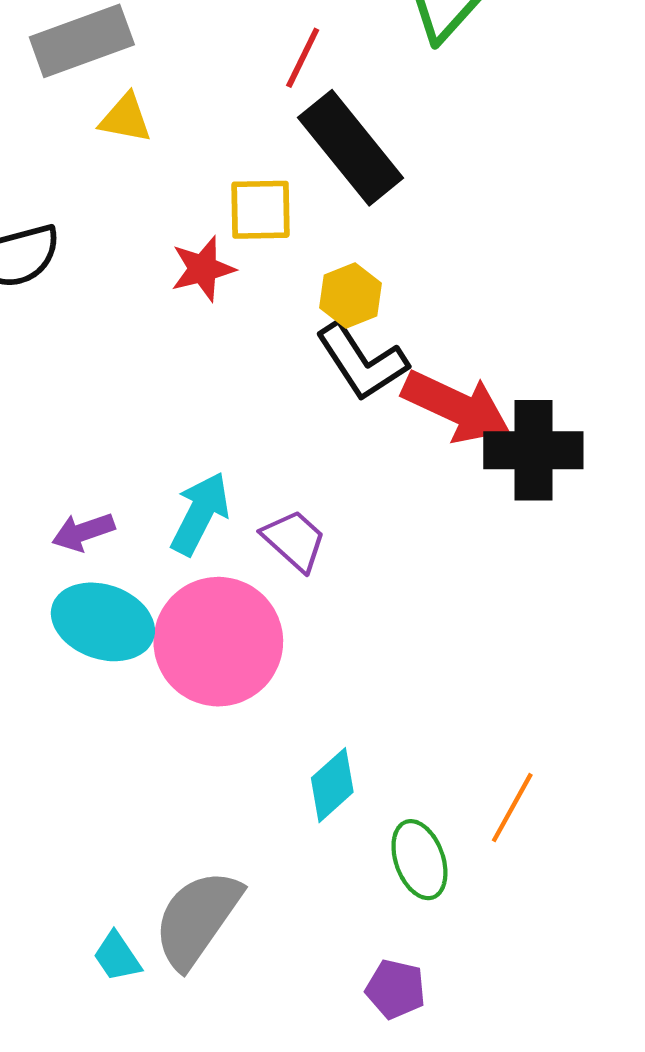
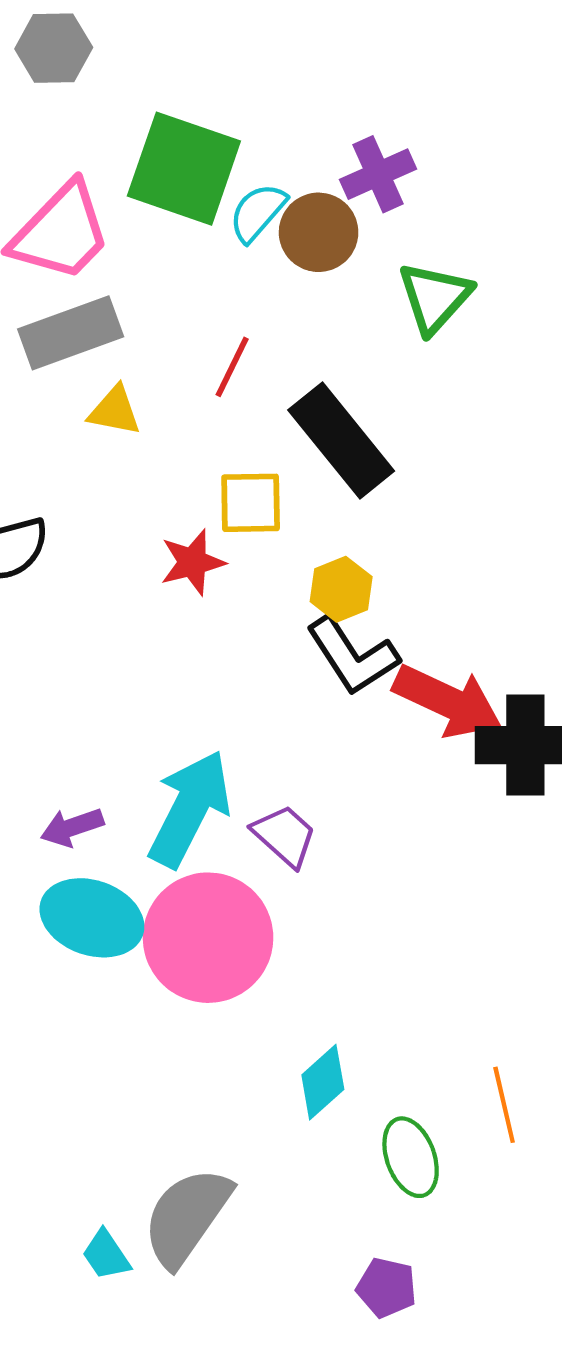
red line: (303, 58) -> (232, 367), moved
cyan arrow: (200, 514) -> (190, 809), size x1.4
orange line: (512, 808) -> (504, 1105), turned -42

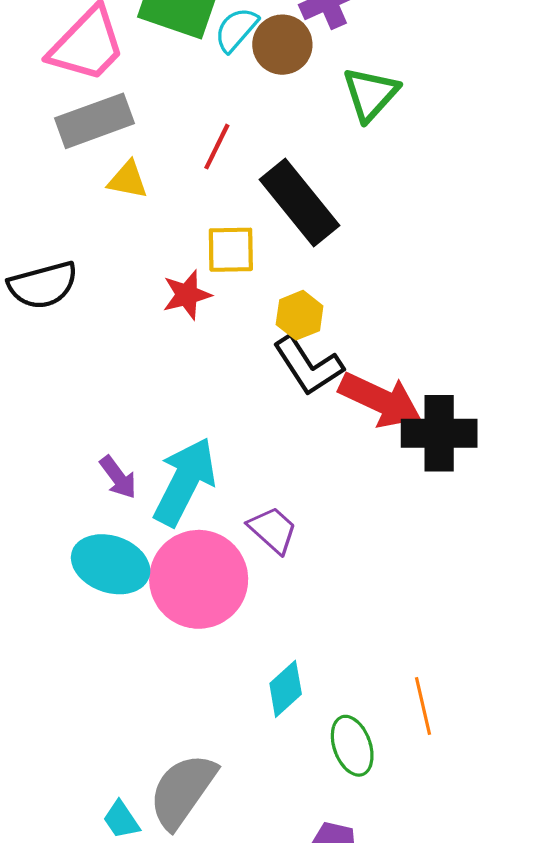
purple arrow: (72, 827) -> (118, 477), moved, turned -108
purple trapezoid: (285, 836) -> (273, 530), moved

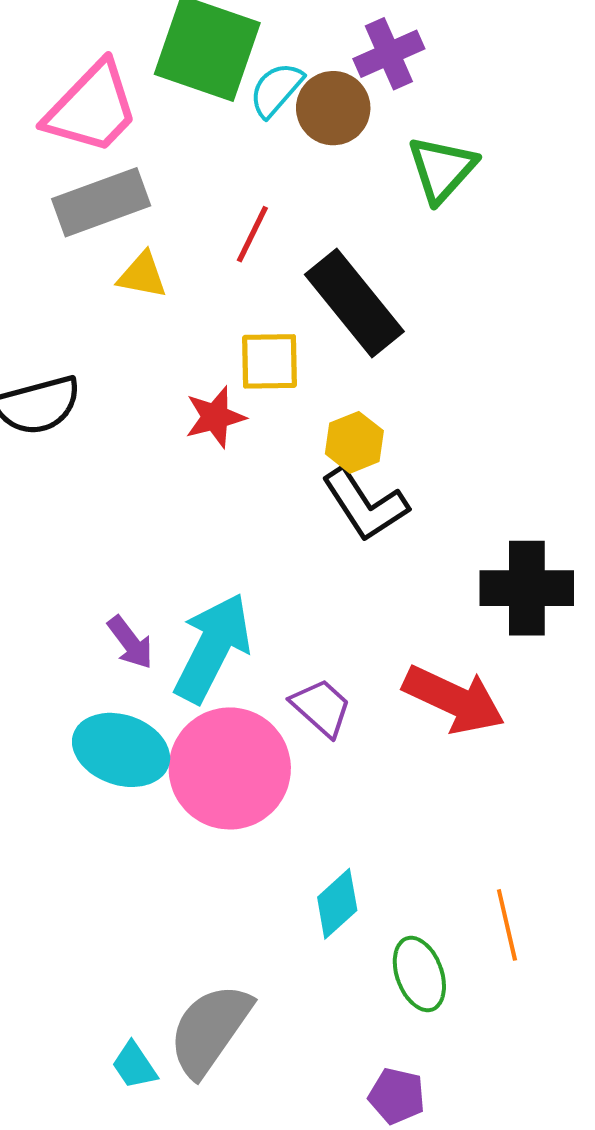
red arrow: (380, 400) -> (454, 700), moved

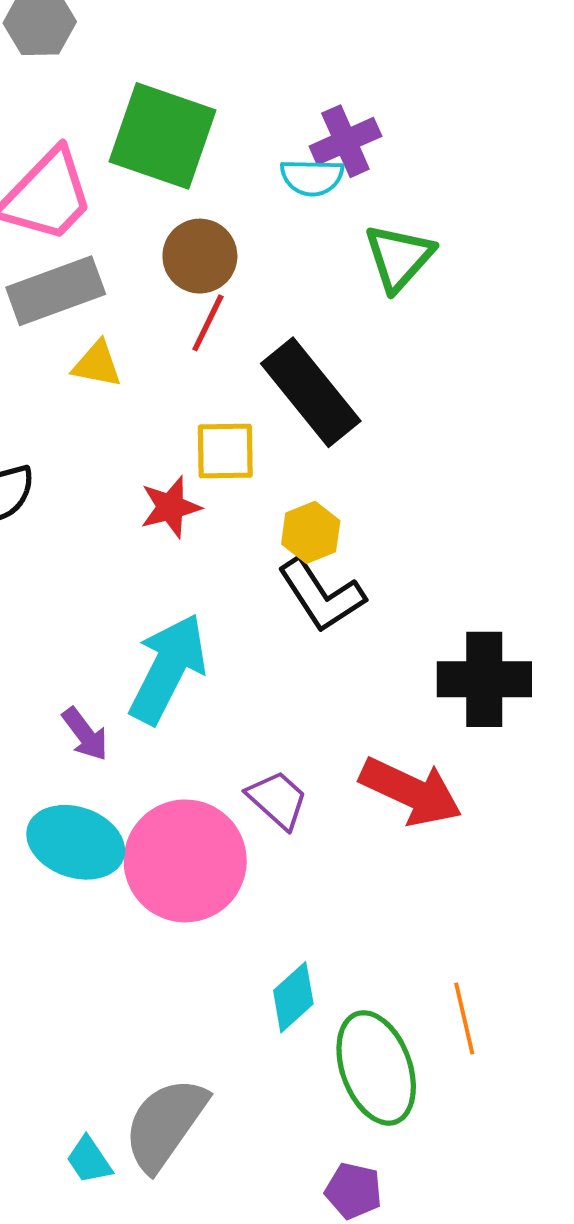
cyan semicircle: (276, 90) -> (312, 177), moved, turned -130
brown circle: (333, 108) -> (200, 256), moved
cyan arrow: (213, 648) -> (168, 669), moved
green ellipse: (419, 974) -> (376, 1068), size x1.5

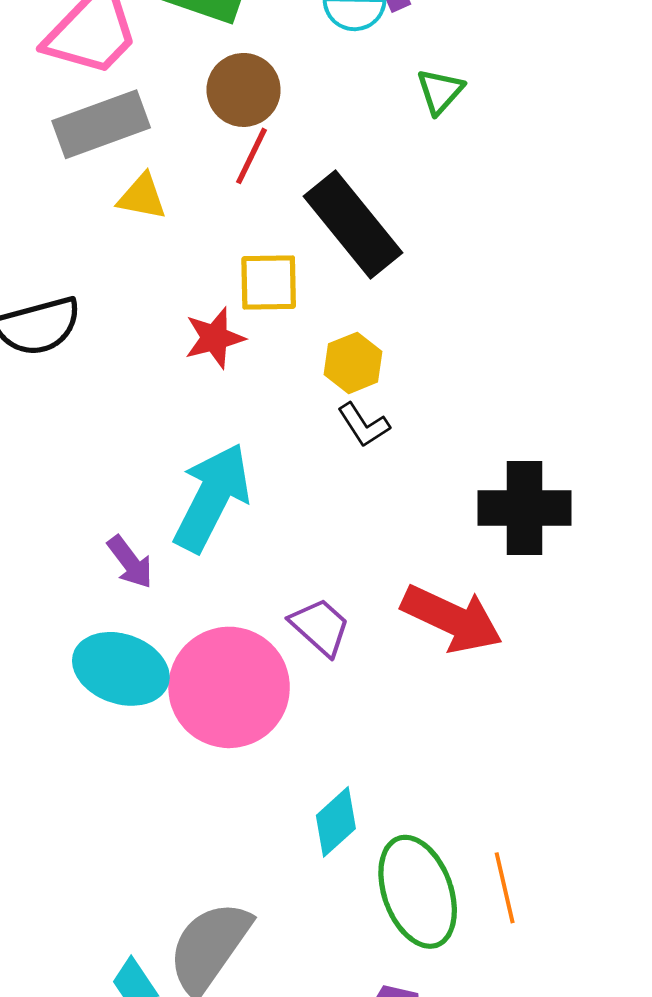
green triangle: (399, 257) -> (440, 91), size x0.7
black L-shape: (321, 595) -> (364, 425), size x0.6
orange line: (464, 1019) -> (505, 888), moved

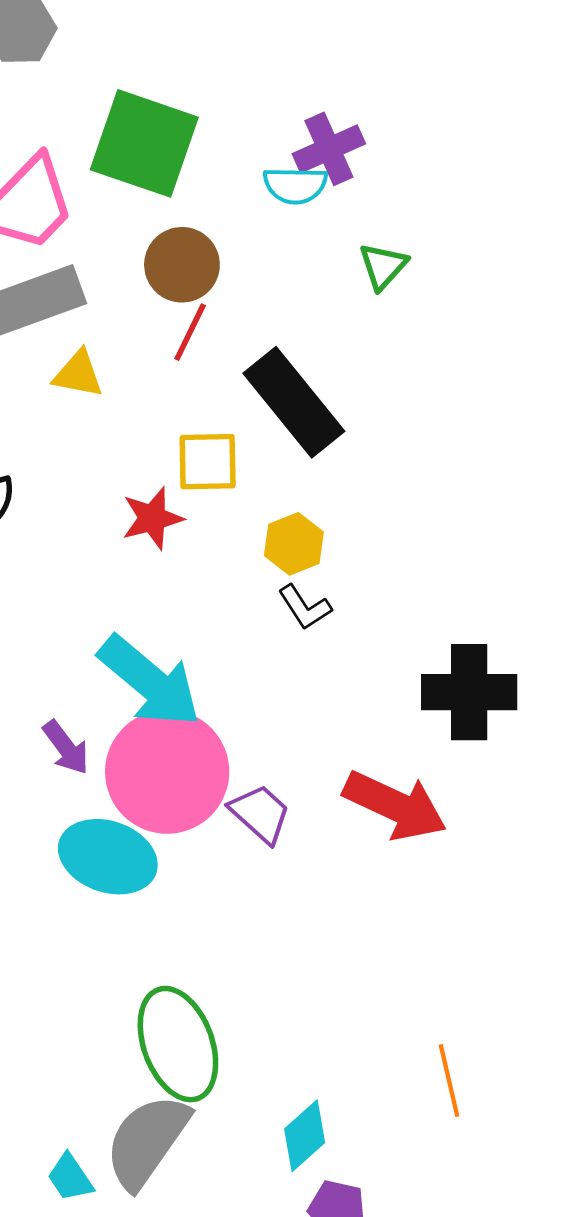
cyan arrow: (212, 497) -> (150, 681), turned 103
cyan ellipse: (121, 669) -> (108, 857), moved
pink circle: (229, 687) -> (167, 772), moved
cyan diamond: (336, 822) -> (305, 1136), moved
green ellipse: (418, 892) -> (178, 1044), moved

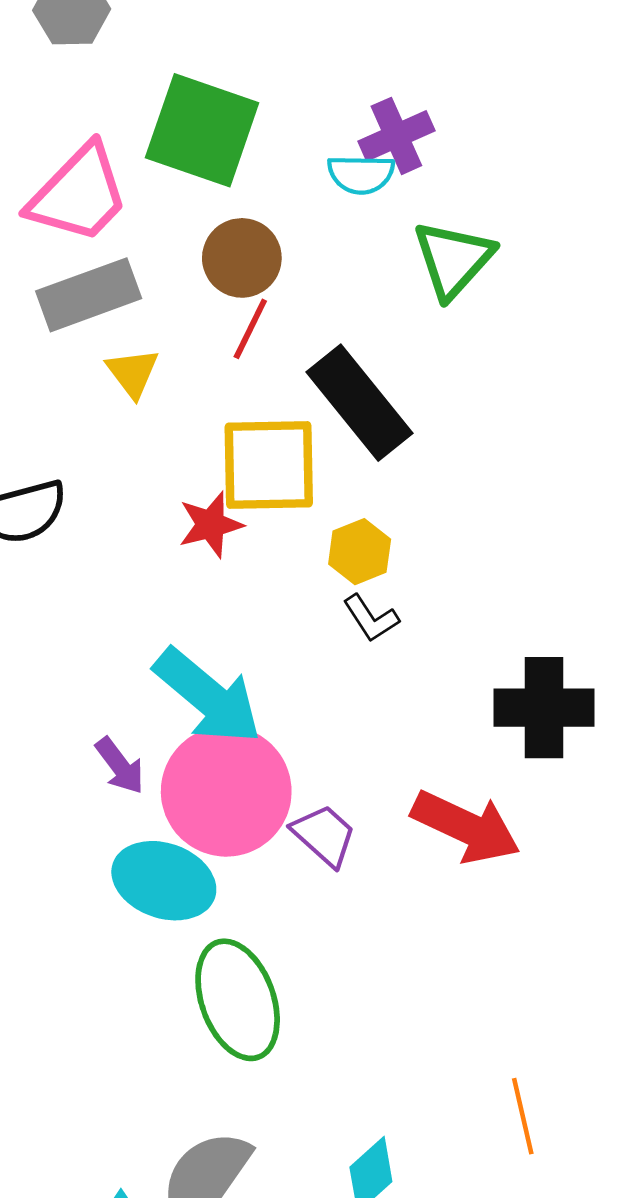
green triangle: (383, 266) -> (453, 259), size x1.6
yellow triangle: (78, 374) -> (133, 373), turned 42
yellow square: (208, 462) -> (269, 465), size x1.5
green ellipse: (178, 1044) -> (238, 1000), moved

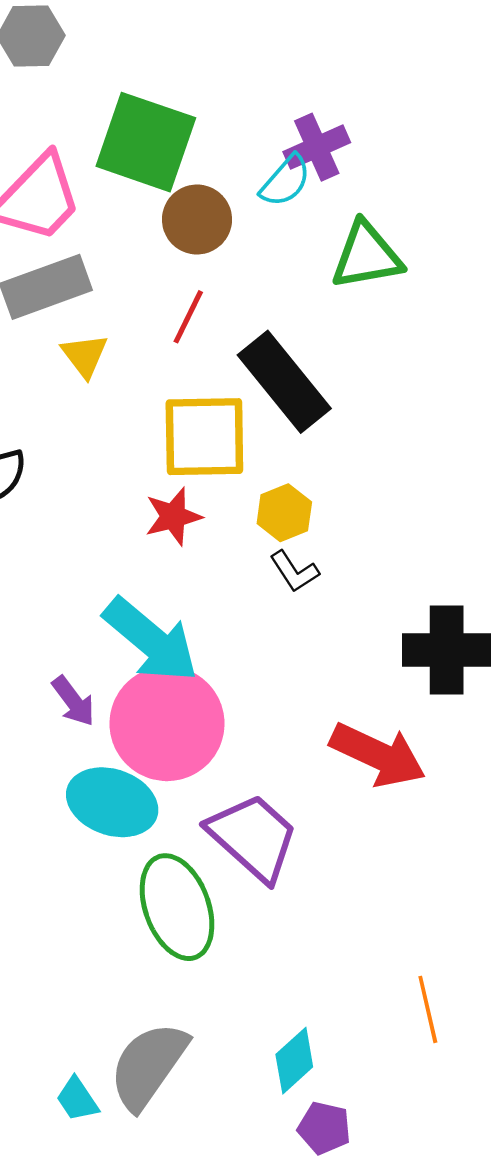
cyan semicircle: (361, 174) -> (286, 181), turned -50
brown circle: (242, 258) -> (197, 219), moved
green triangle: (453, 259) -> (367, 256), turned 38
red star: (211, 525) -> (173, 516), moved
purple trapezoid: (324, 835) -> (253, 837), moved, size x1.6

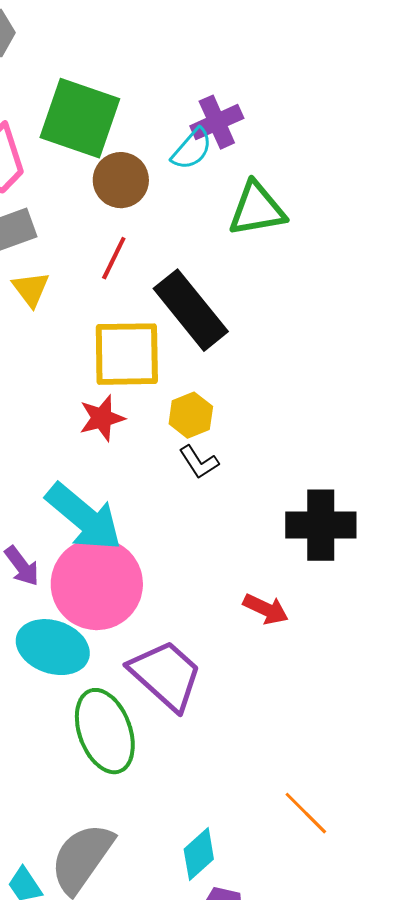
red arrow: (378, 755) -> (266, 609), size x0.6
orange line: (428, 1009) -> (306, 813), turned -32

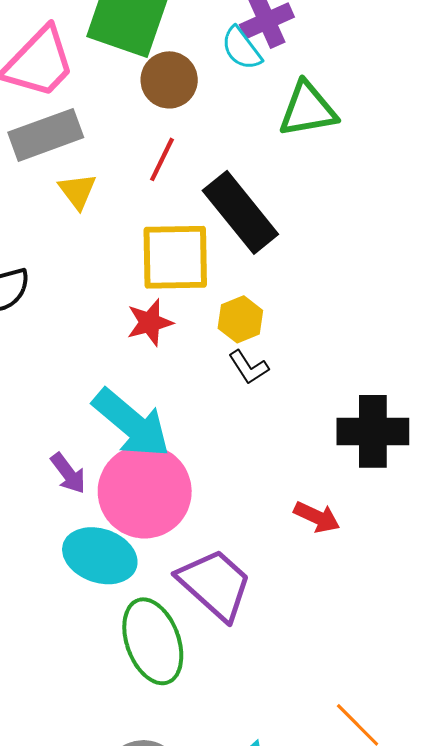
cyan semicircle: (192, 149) -> (241, 48), turned 102

